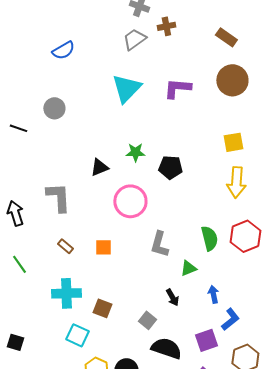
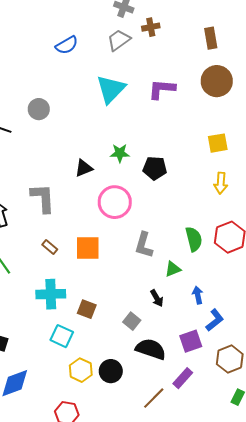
brown rectangle: (226, 37) -> (211, 38), turned 45
blue semicircle: (63, 50) -> (67, 45), moved
yellow arrow: (236, 182) -> (221, 183), size x0.7
orange square: (103, 247) -> (88, 248), size x1.5

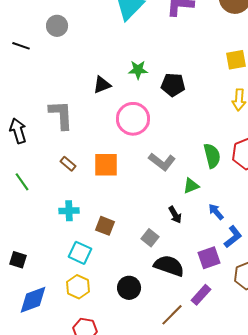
gray L-shape: (144, 245) -> (162, 162), turned -68
cyan cross: (51, 294) -> (69, 211), size x0.7
blue arrow: (198, 295) -> (216, 212), turned -30
yellow hexagon: (81, 370) -> (78, 287), moved

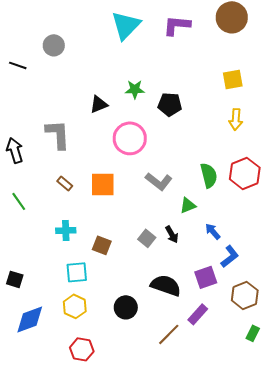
gray square: (150, 238) -> (147, 238), moved
cyan square: (80, 253) -> (77, 272), turned -30

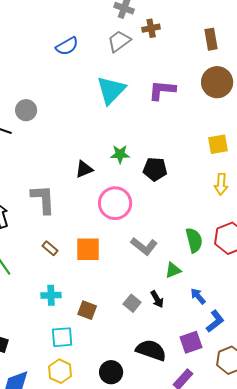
gray circle: (54, 45) -> (26, 110), moved

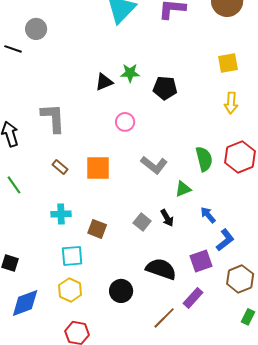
black triangle: (84, 169) -> (104, 82), moved
pink circle: (115, 203) -> (125, 122), size x0.6

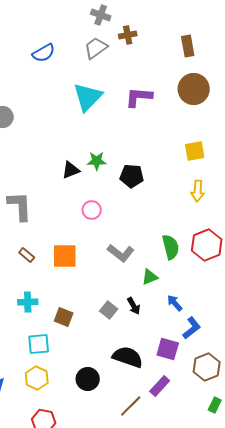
purple square: (201, 261) -> (168, 349), turned 35

